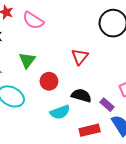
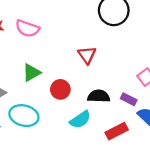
green triangle: (27, 60) -> (31, 73), turned 36

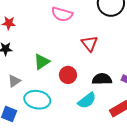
pink semicircle: (27, 28) -> (62, 14), moved

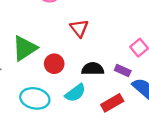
green triangle: (42, 62) -> (25, 48), size x1.4
cyan ellipse: (37, 100) -> (35, 98), moved

